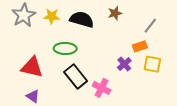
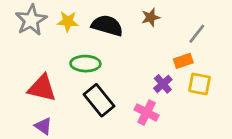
pink cross: (101, 88) -> (147, 112), moved

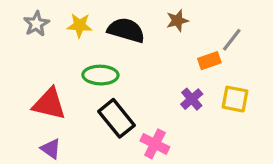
gray star: (31, 20) -> (36, 24), size x0.7
orange rectangle: (183, 61) -> (209, 61), moved
pink cross: (147, 112) -> (155, 144), moved

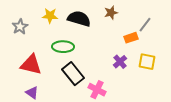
gray star: (36, 24) -> (20, 27), moved

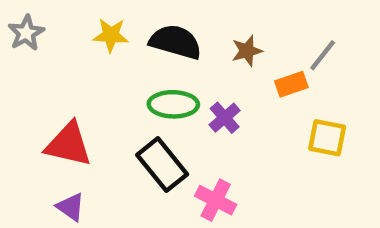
brown star: (111, 13) -> (247, 51), moved
gray star: (20, 27) -> (26, 33), moved
green ellipse: (63, 47) -> (173, 104), moved
purple cross: (120, 62) -> (225, 118), moved

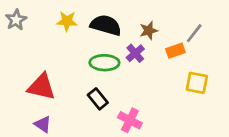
purple cross: (225, 118) -> (135, 53), moved
black rectangle: (162, 165) -> (98, 99), size x0.7

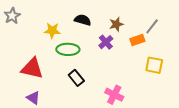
yellow star: (67, 21) -> (52, 30), moved
black semicircle: (106, 25) -> (83, 20), size x0.7
green ellipse: (104, 63) -> (68, 49), moved
pink cross: (130, 120) -> (114, 95), moved

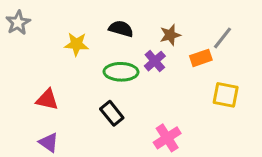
green ellipse: (68, 49) -> (121, 72), moved
red triangle: (32, 68) -> (47, 99), size x0.7
pink cross: (114, 95) -> (167, 138), turned 30

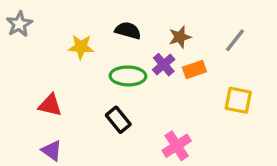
orange rectangle: (201, 58) -> (194, 69), moved

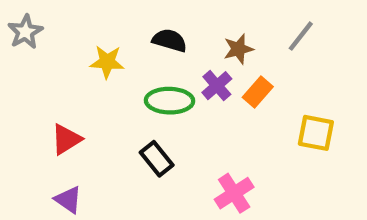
gray line: (235, 40) -> (301, 36), moved
orange rectangle: (194, 69) -> (258, 92), turned -30
red triangle: (50, 105) -> (66, 139), turned -45

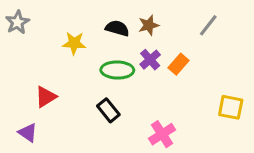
brown star: (238, 49) -> (149, 25), moved
yellow square: (316, 133) -> (231, 107), moved
purple triangle: (68, 200) -> (28, 133), moved

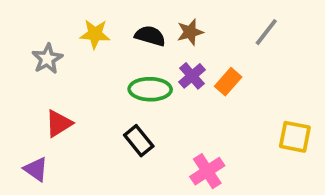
gray star: (17, 22) -> (47, 59), moved
yellow star: (74, 43) -> (95, 34), moved

